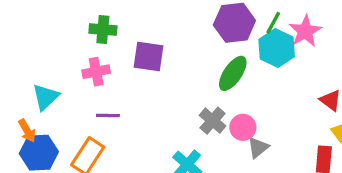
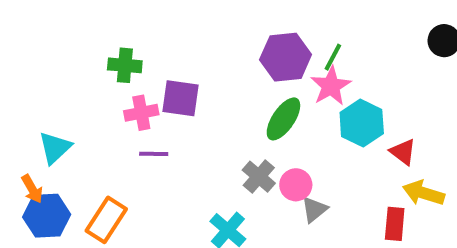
pink star: (305, 31) -> (331, 86), moved
cyan hexagon: (277, 48) -> (362, 123), moved
pink cross: (96, 72) -> (141, 113), moved
purple line: (108, 116) -> (154, 154), moved

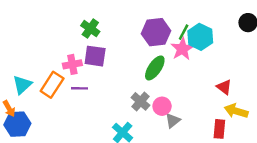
green cross: (125, 65) -> (90, 29), moved, turned 30
cyan hexagon: (362, 123) -> (200, 37), moved
orange rectangle: (106, 220) -> (52, 85), moved

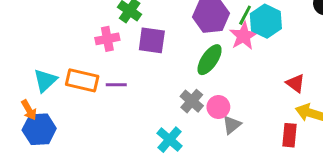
purple square: (95, 56) -> (152, 40), moved
pink cross: (72, 64) -> (107, 39), moved
orange rectangle: (52, 85) -> (82, 80), turned 70

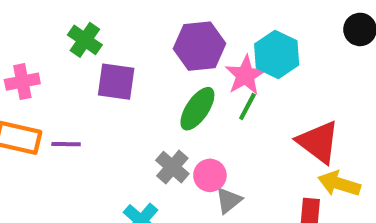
green line: (245, 15) -> (247, 107), moved
pink cross: (107, 39) -> (22, 82), moved
red triangle: (295, 83) -> (318, 142), size x1.6

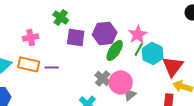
purple hexagon: (200, 46) -> (105, 33), moved
cyan hexagon: (277, 54) -> (153, 53), moved
red triangle: (318, 142) -> (173, 66), turned 30
pink circle: (210, 175) -> (121, 82), size x1.5

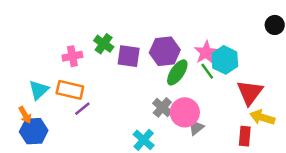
green cross: (61, 17) -> (104, 44), moved
green line: (139, 49) -> (207, 71), turned -64
cyan hexagon: (153, 53) -> (225, 60), moved
purple line: (52, 67) -> (82, 109), moved, turned -40

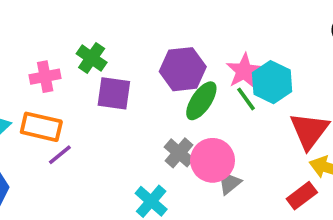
purple square: (129, 56) -> (114, 93), moved
red rectangle: (245, 136) -> (302, 196), turned 48

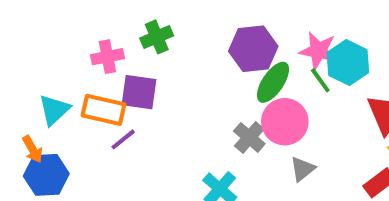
green cross: (92, 58) -> (157, 37), turned 32
pink star: (244, 71) -> (318, 51), turned -30
purple square: (114, 93) -> (139, 92), moved
pink circle: (213, 160) -> (285, 122), moved

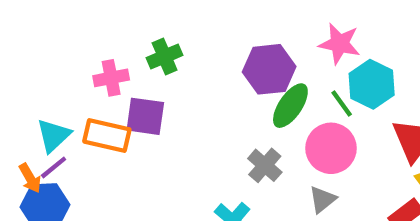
pink star: (318, 51) -> (340, 44), moved
pink circle: (285, 122) -> (331, 148), moved
purple line: (123, 139) -> (54, 167), moved

